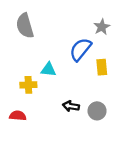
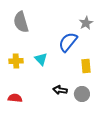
yellow rectangle: (102, 67) -> (86, 66), moved
cyan triangle: (49, 69) -> (41, 59), turned 40
yellow cross: (28, 85) -> (16, 61), moved

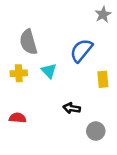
gray semicircle: (21, 22) -> (28, 42), moved
gray star: (86, 23) -> (103, 14), moved
gray circle: (82, 94) -> (96, 131), moved

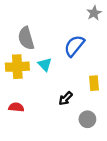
yellow cross: (19, 73) -> (17, 67), size x1.5
yellow rectangle: (103, 79) -> (94, 83), moved
black arrow: (72, 108) -> (66, 98), turned -56

